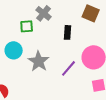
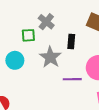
gray star: (39, 61) -> (50, 57), moved
purple line: (69, 68) -> (72, 79), turned 48

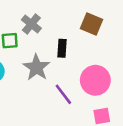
purple line: (72, 79) -> (63, 94), turned 54

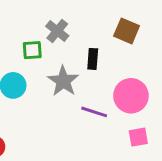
purple line: (63, 94) -> (94, 112), turned -35

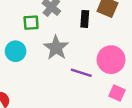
black rectangle: (93, 59) -> (85, 19), moved
pink square: (138, 137) -> (117, 93), turned 35

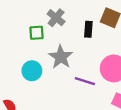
cyan circle: (16, 51) -> (32, 71), moved

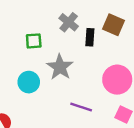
gray cross: (56, 18) -> (69, 22), moved
purple line: (85, 81) -> (81, 107), moved

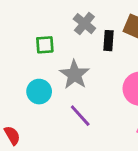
purple line: (81, 107) -> (80, 116), moved, turned 30

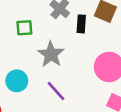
cyan circle: (39, 92) -> (17, 81), moved

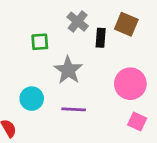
purple line: (56, 91) -> (74, 109), turned -45

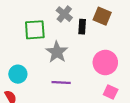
green square: (40, 42) -> (35, 30), size x1.5
cyan circle: (32, 99) -> (18, 74), moved

